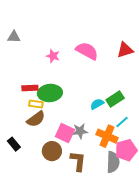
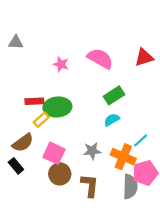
green rectangle: (115, 99) -> (114, 95), moved
yellow rectangle: (36, 104) -> (41, 120), turned -48
brown semicircle: (36, 119) -> (23, 143), moved
pink square: (65, 133) -> (54, 153), moved

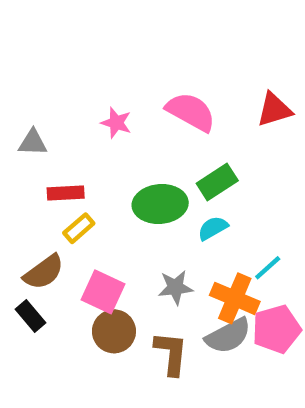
gray triangle: (16, 42) -> (33, 143), moved
green ellipse: (57, 107) -> (160, 204), moved
gray semicircle: (130, 187) -> (228, 336), moved, turned 60

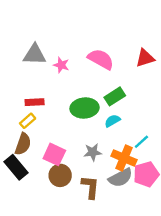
gray triangle: (33, 143) -> (35, 55), moved, size x1.5
yellow rectangle: (79, 228) -> (28, 121), moved
brown semicircle: (44, 272) -> (23, 144), turned -35
black rectangle: (31, 316) -> (16, 167), size x1.5

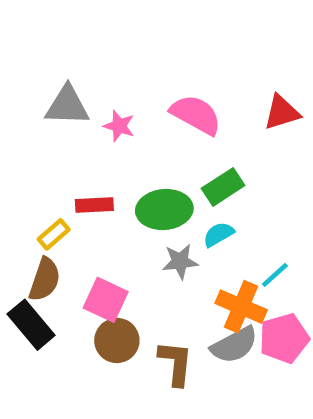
red rectangle: (35, 102) -> (94, 205), moved
gray star: (93, 152) -> (180, 261), moved

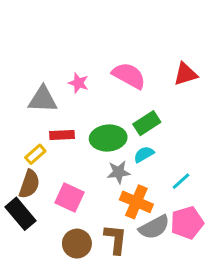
gray triangle: (67, 106) -> (43, 99), moved
orange cross: (241, 307) -> (136, 202), moved
brown circle: (117, 340) -> (77, 244), moved

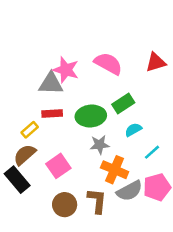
pink star: (78, 83) -> (66, 70), size x1.5
gray triangle: (43, 99) -> (51, 84), moved
cyan semicircle: (144, 154) -> (133, 130), moved
brown semicircle: (29, 184) -> (25, 155), turned -150
pink square: (69, 197) -> (58, 166), turned 30

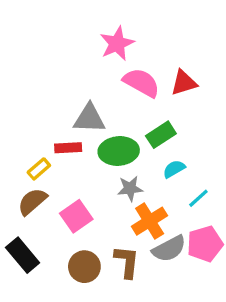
red triangle: (156, 62) -> (184, 83), moved
pink star: (66, 70) -> (117, 44), moved, turned 30
gray triangle: (51, 84) -> (89, 118), moved
orange cross: (115, 170) -> (150, 221), turned 35
black rectangle: (17, 180) -> (23, 255), moved

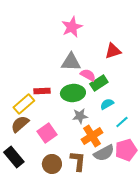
pink semicircle: (141, 83) -> (88, 75), moved, size x0.7
gray triangle: (89, 118) -> (71, 62), moved
yellow rectangle: (39, 169) -> (24, 104), size x1.5

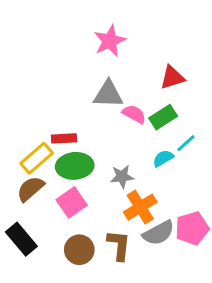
green rectangle: (99, 83) -> (163, 117), moved
green ellipse: (73, 93) -> (75, 166), moved
cyan line: (122, 122) -> (186, 143), moved

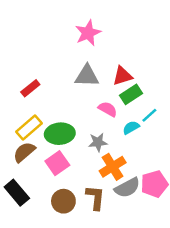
red triangle: (172, 77) -> (122, 76), moved
pink semicircle: (134, 114) -> (108, 109), moved
red rectangle: (64, 138) -> (30, 88), moved, turned -36

